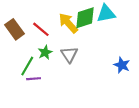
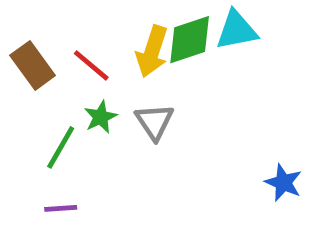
yellow arrow: (68, 23) -> (152, 51), turned -120
blue star: (122, 65) -> (283, 183), moved
purple line: (34, 79) -> (61, 208), moved

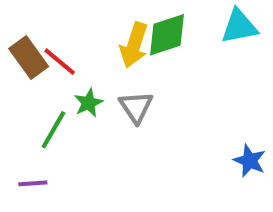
cyan triangle: (236, 30) -> (239, 27), moved
red line: (91, 65) -> (60, 62), moved
purple line: (61, 208) -> (33, 183), moved

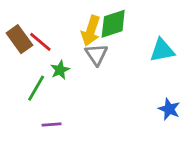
cyan triangle: (239, 27) -> (162, 50), moved
gray triangle: (136, 107) -> (96, 55), moved
purple line: (33, 183) -> (52, 124), moved

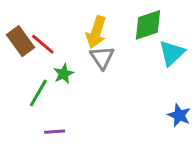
green diamond: (113, 24) -> (148, 25), moved
cyan triangle: (162, 50) -> (172, 53), turned -32

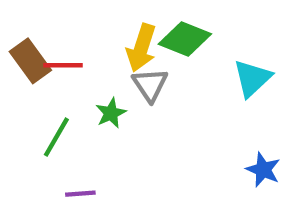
green diamond: (148, 25) -> (185, 39), moved, turned 40
red line: (43, 44) -> (63, 65), turned -40
green star: (64, 74) -> (111, 113), moved

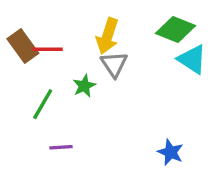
green diamond: (185, 39) -> (176, 29), moved
cyan triangle: (252, 78) -> (192, 59), turned -44
blue star: (263, 170) -> (171, 152), moved

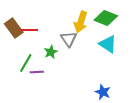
yellow arrow: (107, 36) -> (81, 22), moved
cyan triangle: (192, 59) -> (108, 44), moved
purple line: (61, 147) -> (37, 72), moved

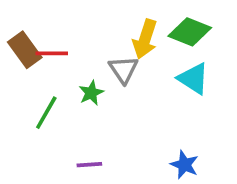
purple line: (37, 72) -> (89, 165), moved

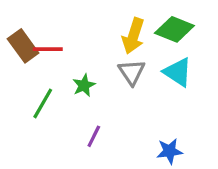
gray triangle: (123, 70) -> (132, 72), moved
purple line: (89, 165) -> (94, 136), moved, turned -60
blue star: (184, 165) -> (170, 151), turned -30

